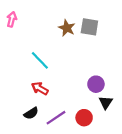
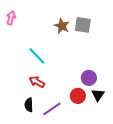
black semicircle: (31, 113) -> (29, 105), turned 120
red circle: (84, 118) -> (78, 96), moved

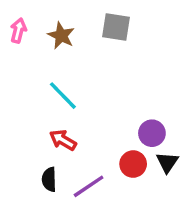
gray square: (83, 25) -> (116, 27), moved
brown star: (62, 26) -> (61, 36), moved

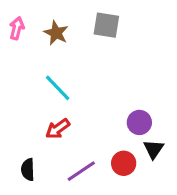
red arrow: (63, 140) -> (58, 129), turned -65
red circle: (133, 164) -> (124, 163), moved
black semicircle: (49, 179) -> (28, 170), moved

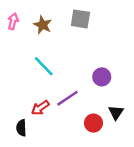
purple circle: (139, 122) -> (102, 77), moved
red arrow: (58, 129) -> (40, 108), moved
purple line: (81, 171) -> (67, 98), moved

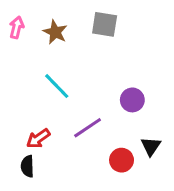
red arrow: (40, 108) -> (38, 139), moved

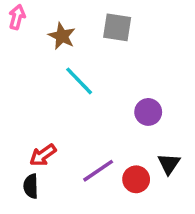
pink arrow: (17, 27) -> (17, 17), moved
cyan line: (57, 86) -> (79, 81), moved
purple line: (88, 128) -> (98, 171), moved

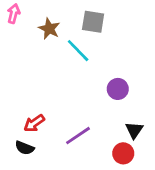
cyan line: (79, 81) -> (78, 51), moved
red circle: (136, 179) -> (123, 153), moved
black semicircle: (31, 186) -> (25, 148), turned -66

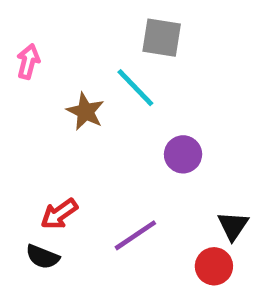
pink arrow: (14, 14) -> (28, 61), moved
brown star: (49, 29) -> (85, 111), moved
purple circle: (118, 89) -> (183, 154), moved

